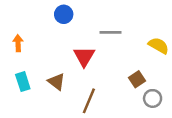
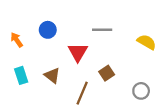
blue circle: (64, 14) -> (48, 30), moved
orange arrow: (18, 43) -> (17, 40), turned -32
brown square: (137, 79) -> (107, 73), moved

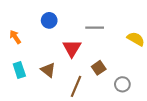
blue circle: (48, 30) -> (49, 20), moved
gray circle: (141, 91) -> (122, 84), moved

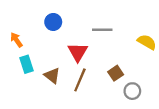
brown square: (99, 68) -> (116, 73), moved
cyan rectangle: (19, 70) -> (26, 64), moved
brown line: (76, 86) -> (80, 80), moved

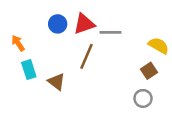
red triangle: (78, 52) -> (84, 24), moved, turned 40
brown square: (116, 73) -> (149, 71), moved
brown line: (80, 80) -> (86, 56), moved

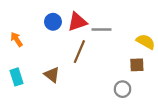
cyan rectangle: (29, 70) -> (17, 77), moved
brown square: (149, 71) -> (137, 65), turned 32
gray circle: (143, 98) -> (123, 89), moved

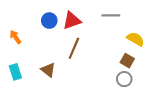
gray line: (102, 29) -> (111, 15), moved
brown square: (137, 65) -> (127, 61), turned 32
gray circle: (123, 89) -> (124, 79), moved

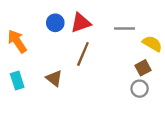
gray line: (111, 15) -> (125, 29), moved
orange arrow: (15, 37) -> (17, 41), size x1.5
brown square: (127, 61) -> (143, 68), turned 32

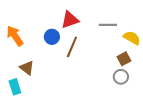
blue circle: (55, 23) -> (52, 37), moved
brown triangle: (54, 78) -> (27, 68), moved
cyan rectangle: (17, 81) -> (15, 87), moved

